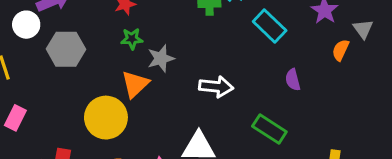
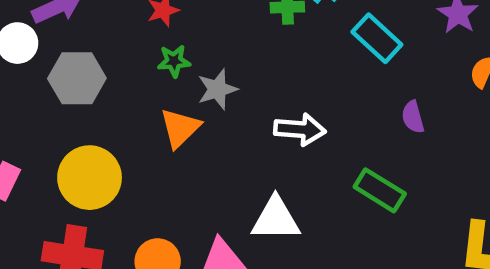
yellow circle: (106, 118) -> (90, 178), moved

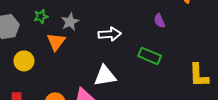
green star: (174, 61) -> (41, 16), moved
yellow circle: (90, 178) -> (24, 61), moved, size x0.7

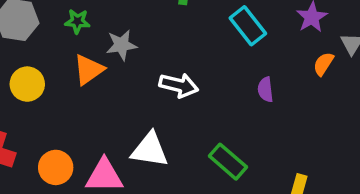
green rectangle: (150, 56) -> (228, 162), moved

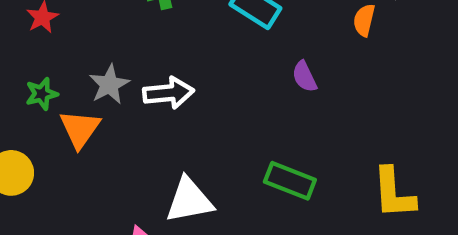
green star: (77, 21) -> (42, 94), moved
white arrow: (179, 85) -> (169, 93), moved

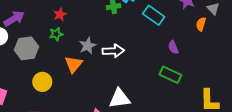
green star: (42, 94) -> (56, 34), moved
green rectangle: (290, 181) -> (170, 75), moved

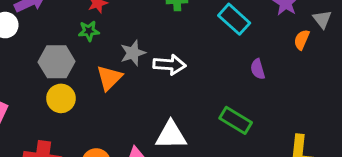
gray hexagon: (27, 48) -> (57, 62), moved
green rectangle: (170, 75) -> (236, 120), moved

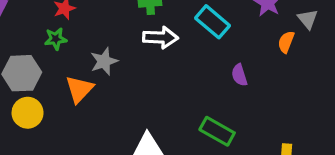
white arrow: (170, 65) -> (160, 38), moved

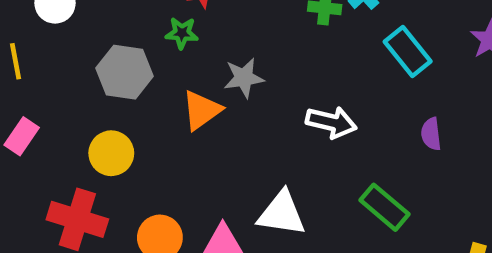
white arrow: (160, 38) -> (331, 122), moved
yellow circle: (28, 113) -> (111, 153), moved

